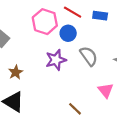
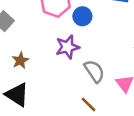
gray semicircle: (89, 56) -> (94, 71), moved

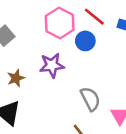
purple star: (67, 47) -> (52, 65), moved

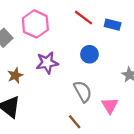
pink hexagon: (60, 23) -> (35, 24), moved
blue circle: (85, 41) -> (89, 54), moved

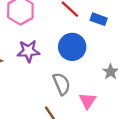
blue circle: (89, 54) -> (72, 47), size x1.5

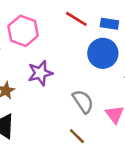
blue circle: (72, 47) -> (103, 53), moved

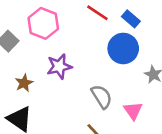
blue rectangle: (109, 24) -> (131, 19), turned 30

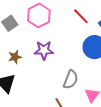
gray semicircle: (102, 97) -> (71, 80), turned 42

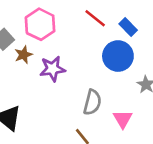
brown star: (15, 57) -> (23, 55), moved

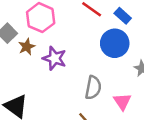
purple star: (52, 69) -> (54, 58), turned 30

